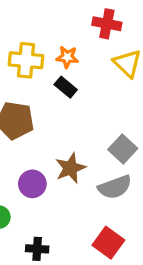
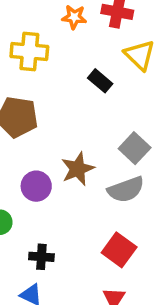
orange star: (67, 57) -> (74, 17), moved
black rectangle: (66, 87) -> (100, 81), moved

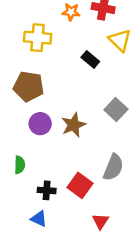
purple circle: (36, 186) -> (40, 124), moved
gray semicircle: (126, 190) -> (113, 167), moved, turned -48
red square: (119, 250) -> (80, 185), moved

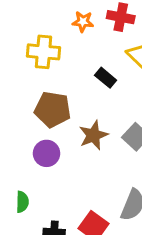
brown pentagon: (29, 86) -> (53, 109), moved
brown star: (74, 125) -> (93, 135), moved

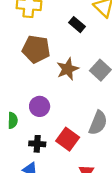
purple circle: (47, 153) -> (40, 106), moved

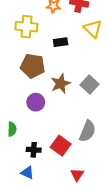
black rectangle: (77, 25) -> (61, 42), moved, turned -48
purple circle: (40, 106) -> (36, 102), moved

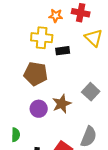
yellow cross: (26, 27) -> (42, 38), moved
brown star: (61, 84) -> (62, 104), moved

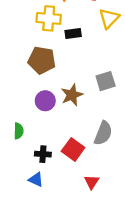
yellow triangle: (94, 38) -> (109, 18), turned 30
gray square: (91, 92) -> (106, 81), turned 30

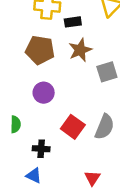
brown star: (72, 95) -> (80, 50), moved
red square: (73, 149) -> (73, 127), moved

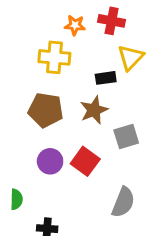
black rectangle: (73, 22) -> (106, 78), moved
red square: (73, 127) -> (85, 161), moved

